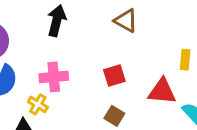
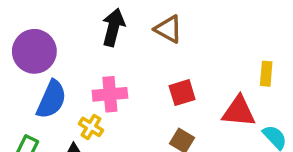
brown triangle: (126, 21) -> (168, 29), moved

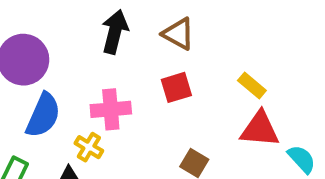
yellow rectangle: (266, 74) -> (252, 85), moved, turned -55
red square: (182, 93) -> (176, 87), moved

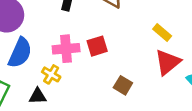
red square: (176, 87) -> (97, 46), moved
red triangle: (260, 129) -> (168, 62), turned -44

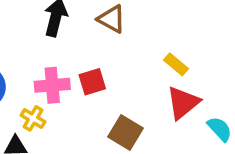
brown square: (123, 85) -> (125, 132), size x1.4

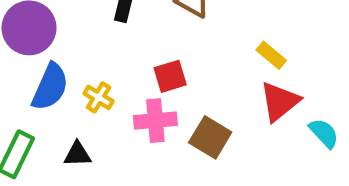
pink cross: (52, 85) -> (155, 121), moved
yellow cross: (33, 118) -> (99, 97), moved

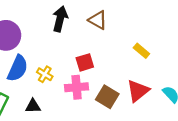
red triangle: (280, 102) -> (138, 91), moved

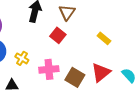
brown triangle: (98, 20) -> (67, 12), turned 36
red square: (85, 62) -> (58, 35), moved, turned -35

